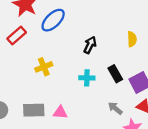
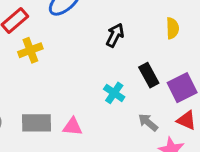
yellow cross: (44, 67) -> (30, 50), moved
cyan cross: (87, 78) -> (114, 93), moved, turned 32

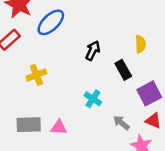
yellow cross: (30, 50) -> (36, 75), moved
black rectangle: (149, 75) -> (123, 70), moved

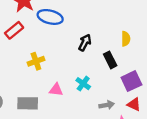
blue ellipse: (51, 22) -> (50, 17), turned 55
gray arrow: (121, 123) -> (107, 105), turned 128
pink triangle: (59, 127) -> (56, 90), moved

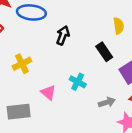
black arrow: (85, 43) -> (63, 35), moved
pink triangle: (56, 90) -> (48, 93), turned 40

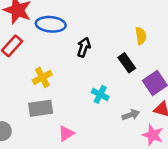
pink triangle: (48, 93) -> (66, 133), moved, turned 49
gray rectangle: (19, 112) -> (41, 108), moved

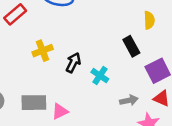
black arrow: (84, 47) -> (73, 63), moved
gray rectangle: (41, 108) -> (34, 103), moved

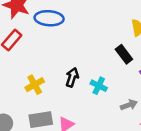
yellow cross: (43, 51) -> (35, 85), moved

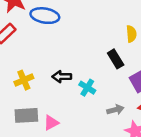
black arrow: (72, 77) -> (62, 77), turned -114

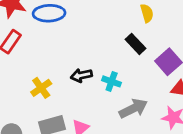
gray arrow: (115, 110) -> (133, 109), moved, size x1.5

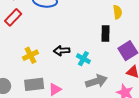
black rectangle: (136, 44) -> (106, 34), turned 35

